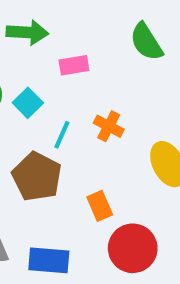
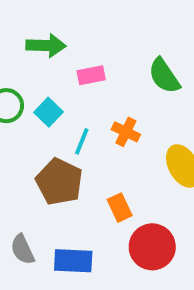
green semicircle: (146, 42) -> (164, 76), moved

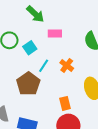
green arrow: (46, 45) -> (35, 14), turned 30
orange rectangle: (120, 208) -> (65, 103), moved

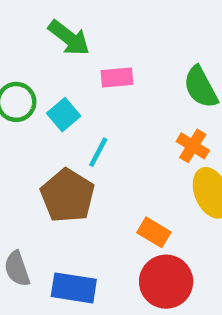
orange cross: (67, 65) -> (193, 146), moved
orange rectangle: (65, 103) -> (154, 232), turned -40

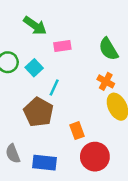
orange rectangle: (154, 232) -> (77, 131), moved, turned 42

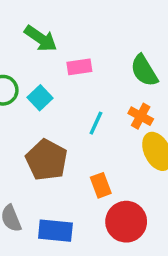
cyan line: (54, 88) -> (96, 123), moved

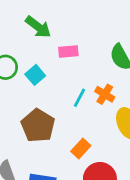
orange cross: (141, 116) -> (105, 94), moved
orange rectangle: (101, 185) -> (81, 148), turned 60

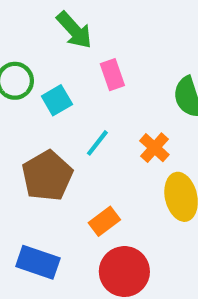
pink rectangle: (68, 52) -> (112, 75), turned 66
cyan line: (79, 98) -> (97, 143), moved

